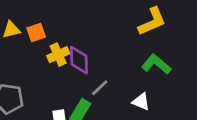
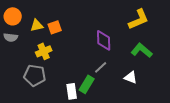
yellow cross: (58, 55) -> (44, 51), moved
purple diamond: (79, 60) -> (104, 40), moved

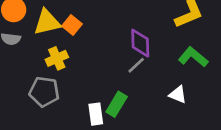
yellow triangle: (37, 25) -> (47, 22), size x1.5
orange square: (55, 27) -> (72, 25), turned -32
gray line: (101, 67) -> (136, 65), moved

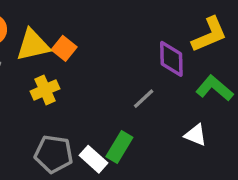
purple diamond: (140, 43) -> (171, 59), moved
gray pentagon: (44, 92) -> (54, 154), moved
white rectangle: (96, 114) -> (93, 159), turned -40

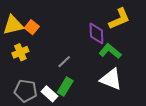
green L-shape: (215, 88) -> (110, 51), moved
gray line: (144, 99) -> (64, 62), moved
white triangle: (196, 135) -> (111, 79), size x1.6

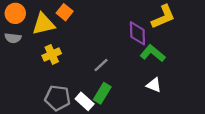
orange square: (32, 27) -> (65, 12), moved
white triangle: (111, 79) -> (154, 85), size x0.6

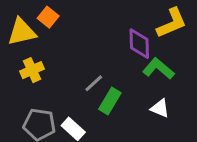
green rectangle: (102, 93) -> (110, 101), moved

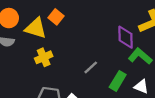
yellow triangle: (22, 32) -> (36, 28), turned 30
green rectangle: (110, 101) -> (118, 81), moved

